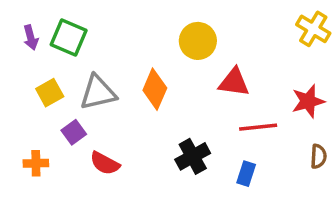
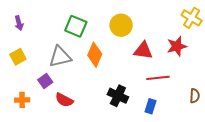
green square: (69, 37) -> (76, 26), moved
yellow square: (50, 93) -> (18, 57), moved
red star: (308, 101) -> (177, 46), moved
black cross: (193, 156) -> (118, 96), turned -36

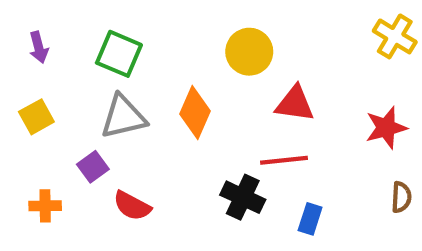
green square: (76, 26) -> (119, 54), moved
red star: (177, 46) -> (386, 128), moved
red line: (158, 78) -> (284, 160), moved

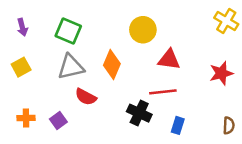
purple square: (93, 167) -> (58, 120), moved
brown semicircle: (401, 197) -> (229, 125), moved
red semicircle: (132, 206) -> (86, 97), moved

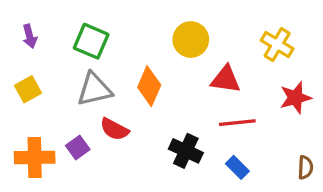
yellow cross: (226, 21) -> (277, 45), moved
red line: (163, 92) -> (237, 123), moved
orange cross: (26, 118) -> (35, 157), size x1.6
purple square: (58, 120) -> (78, 147), moved
blue rectangle: (178, 125) -> (237, 167), turned -63

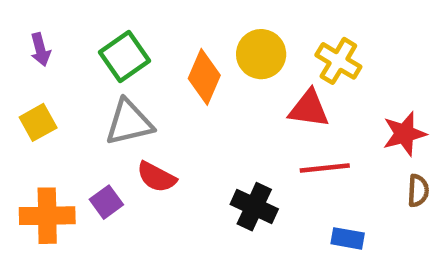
green square: (91, 41) -> (125, 56), turned 32
yellow cross: (277, 45) -> (338, 61), moved
orange diamond: (149, 86) -> (204, 77), moved
blue rectangle: (237, 167) -> (348, 238), moved, turned -35
brown semicircle: (305, 167) -> (418, 191), moved

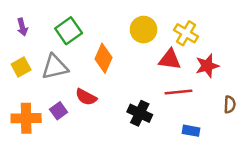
orange diamond: (204, 77) -> (104, 58), moved
gray triangle: (129, 122) -> (55, 67), moved
red star: (404, 134) -> (207, 66), moved

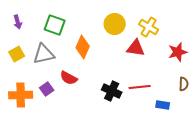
green square: (69, 31) -> (55, 25), turned -35
red star: (207, 66) -> (178, 52), moved
red line: (178, 92) -> (140, 87), moved
blue rectangle: (191, 131) -> (163, 105), moved

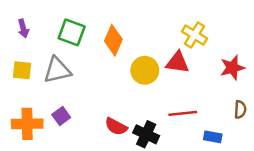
yellow circle: (115, 24) -> (145, 70), moved
orange diamond: (83, 47) -> (113, 40), moved
yellow square: (17, 54) -> (22, 70), turned 35
red semicircle: (69, 78) -> (116, 126), moved
black cross: (112, 91) -> (146, 134), moved

